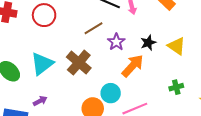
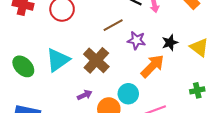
purple star: (116, 42) -> (136, 40), turned -30
purple arrow: (40, 101) -> (85, 95), moved

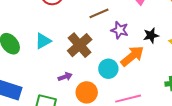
cyan triangle: (58, 60) -> (43, 41), size x0.7
cyan circle: (128, 94) -> (108, 69), moved

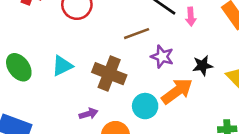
brown cross: (80, 45) -> (109, 74), turned -30

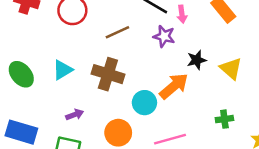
brown line: (137, 34) -> (117, 32), moved
purple star: (162, 57) -> (164, 36), moved
purple arrow: (88, 114) -> (75, 115), moved

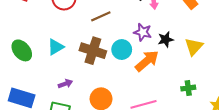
purple star: (164, 36) -> (143, 32), moved
yellow triangle: (231, 68) -> (194, 47), turned 30
cyan circle: (144, 103) -> (122, 50), moved

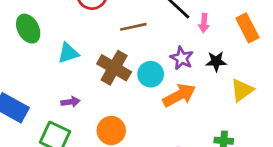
black star: (166, 39) -> (216, 61), moved
green ellipse: (22, 50) -> (28, 29), moved

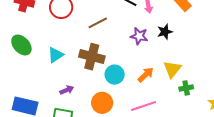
cyan circle: (151, 74) -> (115, 75), moved
yellow triangle: (242, 90) -> (172, 69), moved
orange arrow: (179, 95) -> (146, 75), moved, size x0.7

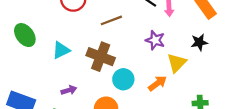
black star: (165, 32) -> (199, 42), moved
yellow triangle: (172, 69) -> (177, 63), moved

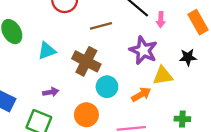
purple star: (155, 40) -> (143, 50), size x1.4
yellow triangle: (177, 63) -> (163, 76), turned 30

